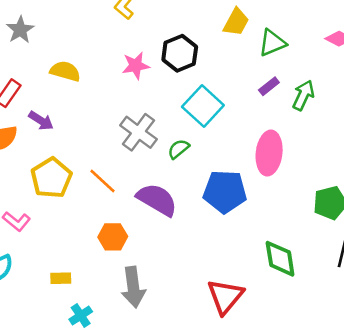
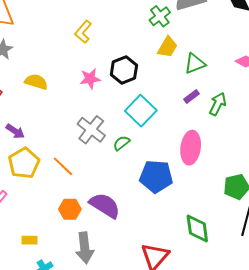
purple arrow: (41, 121) -> (15, 131), moved
purple semicircle: (157, 200) -> (105, 205), moved

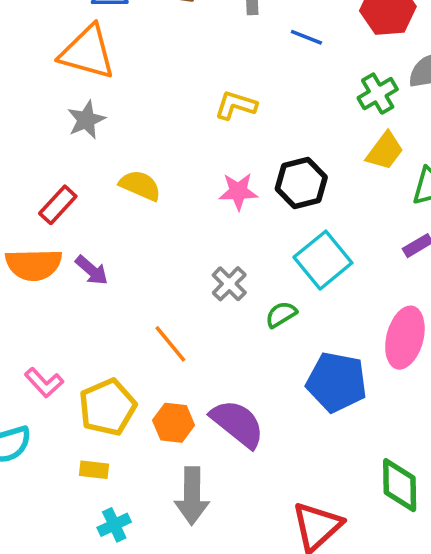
yellow L-shape: (83, 32) -> (236, 105), turned 60
gray cross: (91, 130) -> (229, 284), size x0.7
yellow pentagon: (24, 163) -> (107, 407), moved

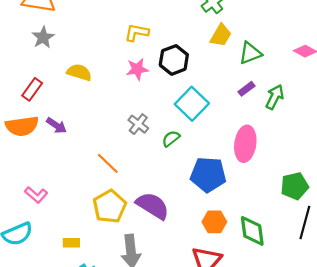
yellow L-shape: (236, 105) -> (137, 33), moved
yellow pentagon: (107, 407) -> (110, 206), moved
orange hexagon: (174, 423) -> (214, 222), moved

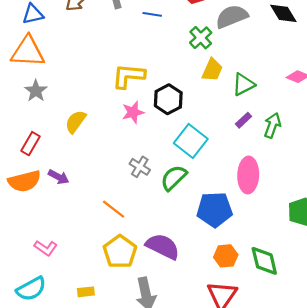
yellow L-shape: (137, 33) -> (128, 76), size x1.4
yellow semicircle: (79, 72) -> (76, 122), turned -65
green semicircle: (171, 139) -> (174, 178), size x1.5

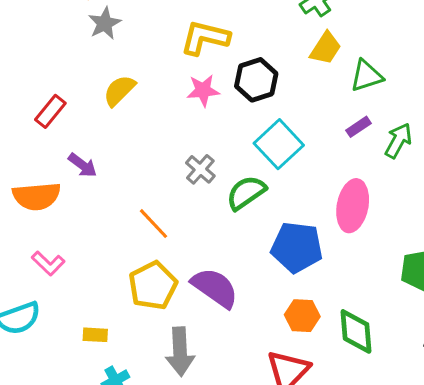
gray star: (36, 91) -> (105, 23), moved
orange semicircle: (24, 181) -> (37, 196), moved

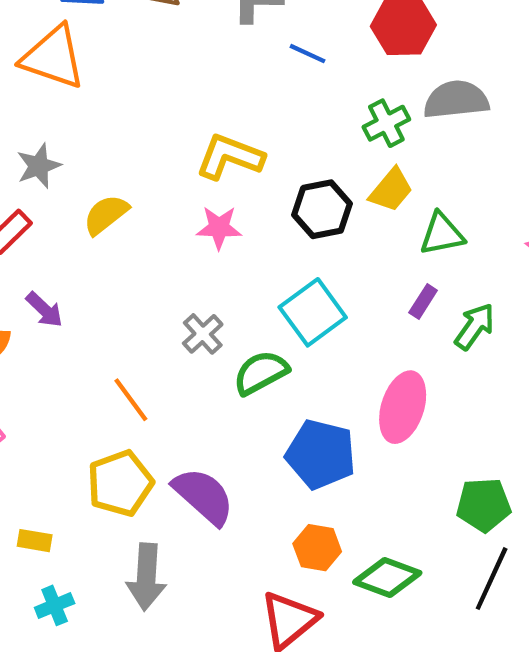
gray star: (105, 23) -> (39, 166), moved
black hexagon: (256, 80) -> (322, 209), moved
purple rectangle: (358, 127) -> (423, 301), turned -30
green diamond: (356, 331) -> (387, 577), turned -72

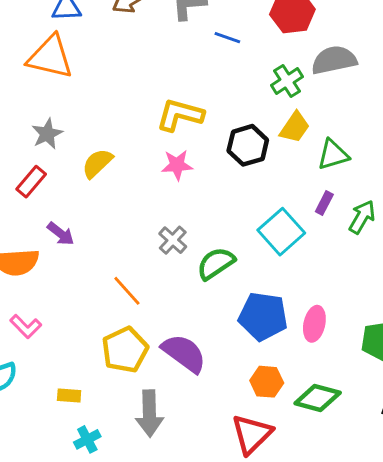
cyan square: (313, 312) -> (281, 232), moved
pink ellipse: (403, 407) -> (314, 324), moved, size x0.7

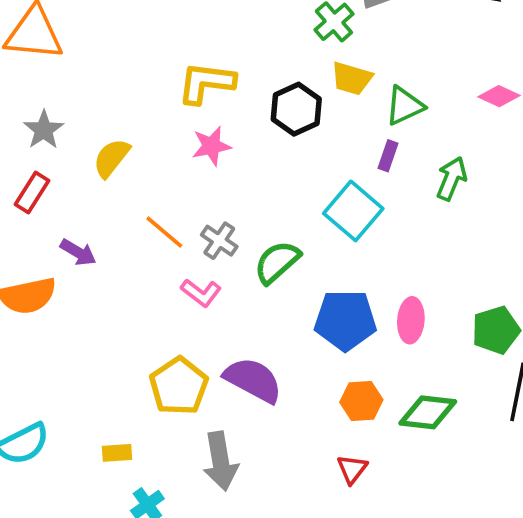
yellow trapezoid: (295, 127) -> (352, 78), turned 80
purple rectangle: (324, 203) -> (388, 156), moved
orange line: (127, 291) -> (164, 232), moved
pink L-shape: (26, 326) -> (201, 293), moved
red triangle: (252, 434) -> (352, 469), size x0.6

